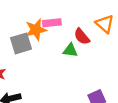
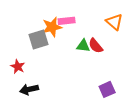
red semicircle: (82, 37) -> (96, 46), moved

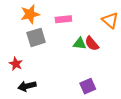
orange star: (52, 27) -> (30, 14), moved
purple square: (107, 89) -> (88, 86), moved

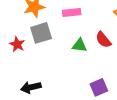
green triangle: (80, 44) -> (80, 45), moved
red star: (16, 64) -> (17, 44), moved

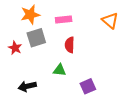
red semicircle: (103, 40) -> (70, 45), moved, turned 42
green triangle: (80, 45) -> (60, 70), moved

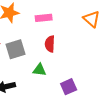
gray square: (36, 38) -> (15, 49), moved

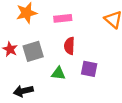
purple square: (69, 87) -> (89, 69), moved, turned 35

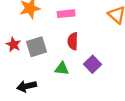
purple square: (89, 69) -> (93, 64), turned 35

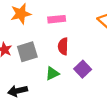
green triangle: (62, 69) -> (52, 73), turned -32

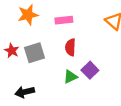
green triangle: (52, 73) -> (70, 77), moved

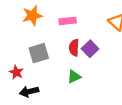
red star: (12, 51) -> (16, 72), moved
purple square: (90, 70) -> (90, 49), moved

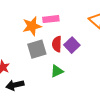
orange star: (32, 16) -> (32, 26), moved
gray square: (39, 53) -> (37, 49), moved

